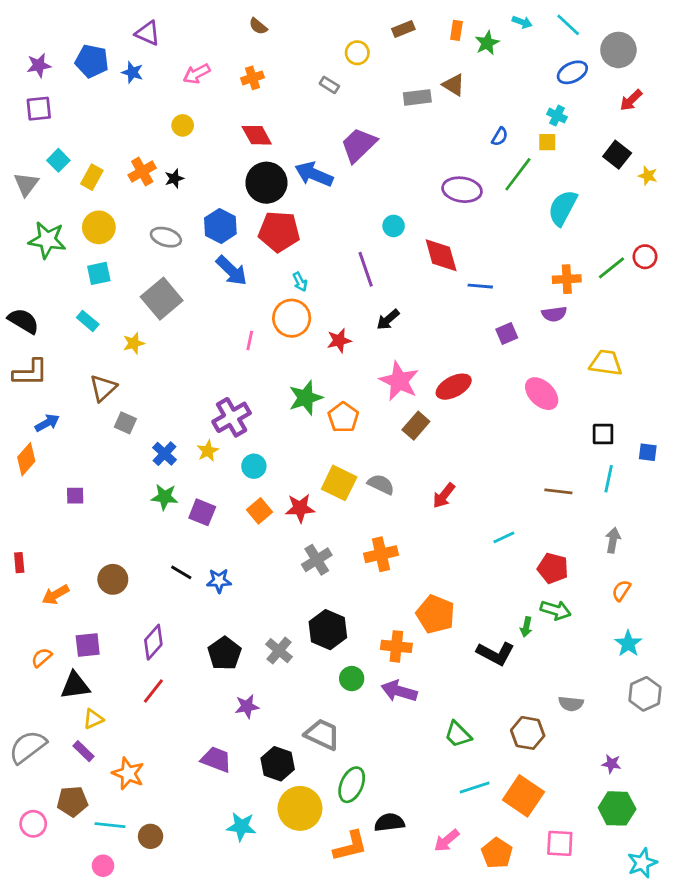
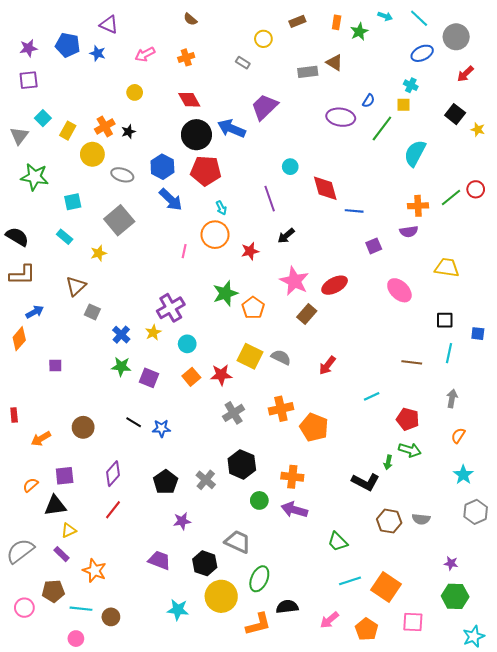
purple ellipse: (462, 190) -> (341, 117), moved
yellow circle: (99, 227) -> (92, 154), moved
orange pentagon: (435, 614) -> (314, 427), moved
brown hexagon: (528, 733) -> (389, 521), moved

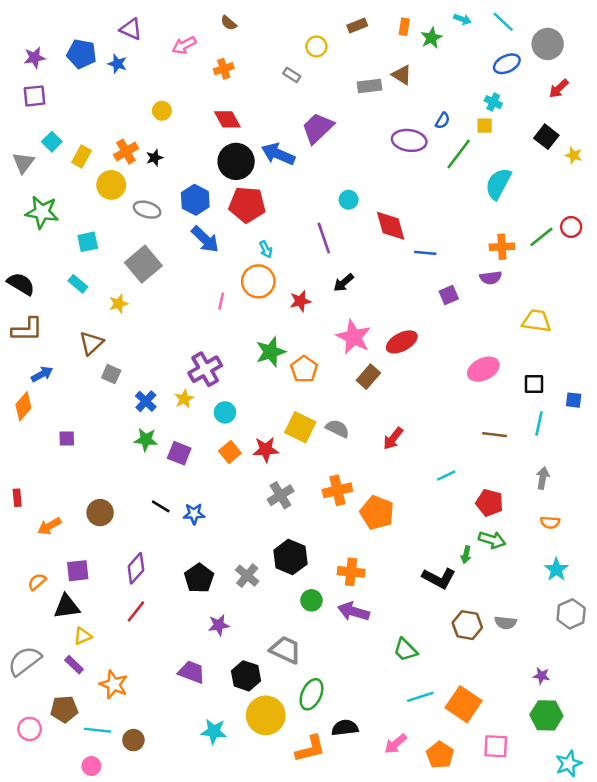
pink arrow: (145, 54) -> (184, 45), moved
pink ellipse: (399, 290) -> (483, 369), moved, turned -70
orange semicircle: (458, 436) -> (550, 522), turned -119

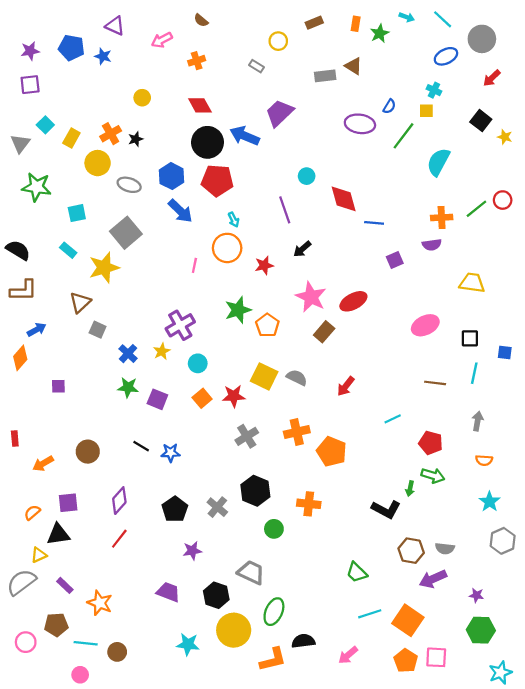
yellow star: (119, 304) -> (104, 268), size x1.8
purple arrow: (354, 611) -> (433, 579), moved, turned -40
yellow triangle: (83, 636) -> (39, 555), moved
orange pentagon: (440, 755) -> (406, 661), moved

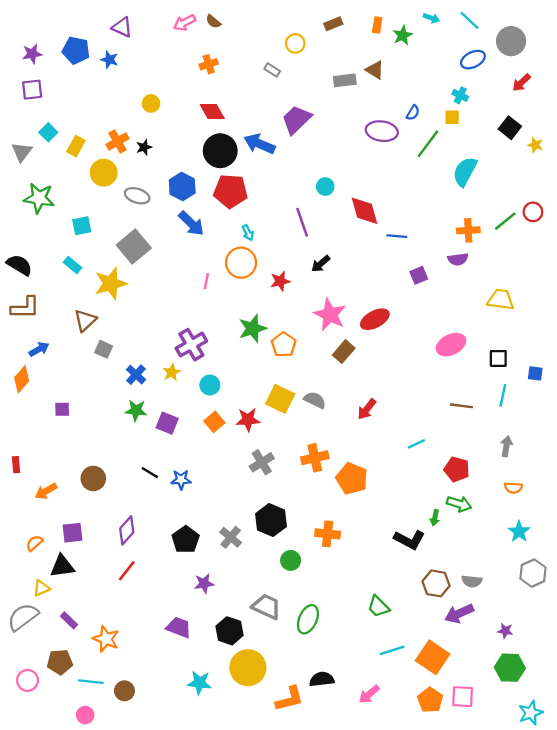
pink arrow: (162, 40) -> (184, 23), moved
green ellipse: (274, 612) -> (308, 619), moved

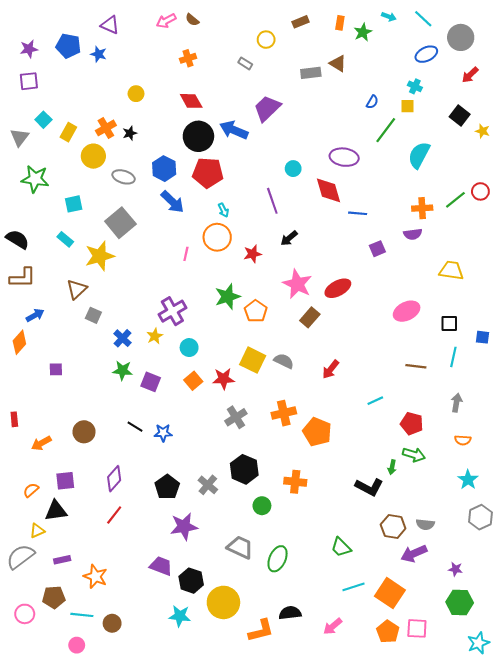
purple ellipse: (382, 131) -> (344, 157), moved
purple star: (204, 583) -> (184, 526), size x1.5
purple rectangle: (69, 620) -> (62, 560), turned -56
black hexagon: (229, 631) -> (191, 581), moved

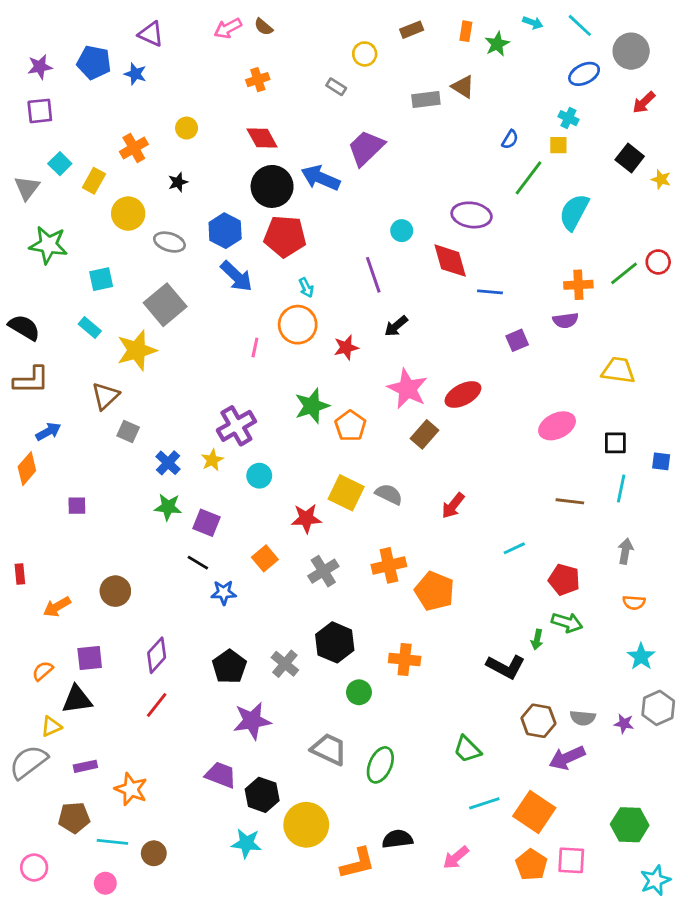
orange cross: (106, 128) -> (134, 148), moved
orange square: (193, 381) -> (265, 558), moved
black line: (135, 427) -> (198, 563), moved
purple star: (455, 569) -> (624, 724), moved
pink circle: (25, 614) -> (34, 868), moved

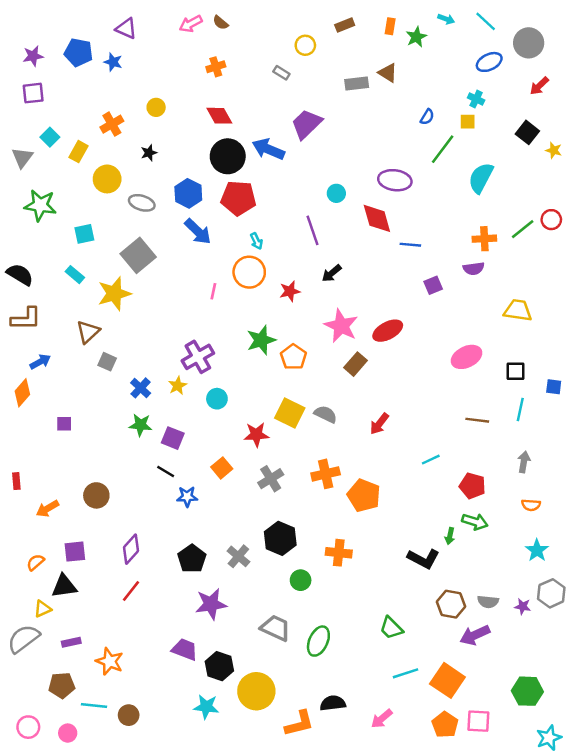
pink circle: (105, 883) -> (68, 733), moved

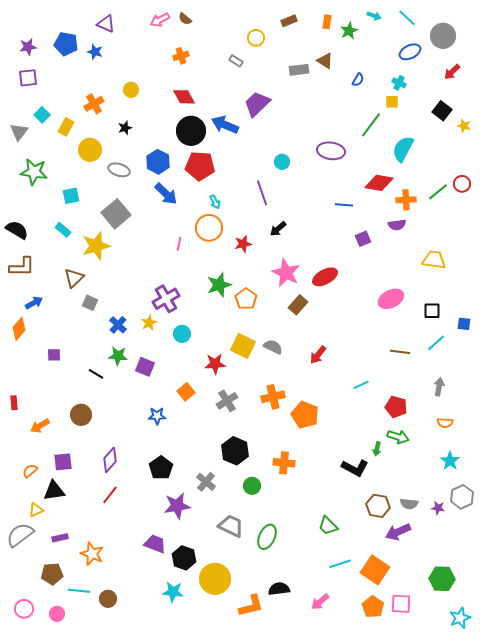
blue semicircle: (427, 117) -> (358, 80), moved
red diamond: (377, 218) -> (379, 183), moved, turned -64
cyan line: (520, 409) -> (436, 343), turned 36
black line: (166, 472) -> (96, 374), moved
gray cross: (238, 556) -> (206, 482), moved

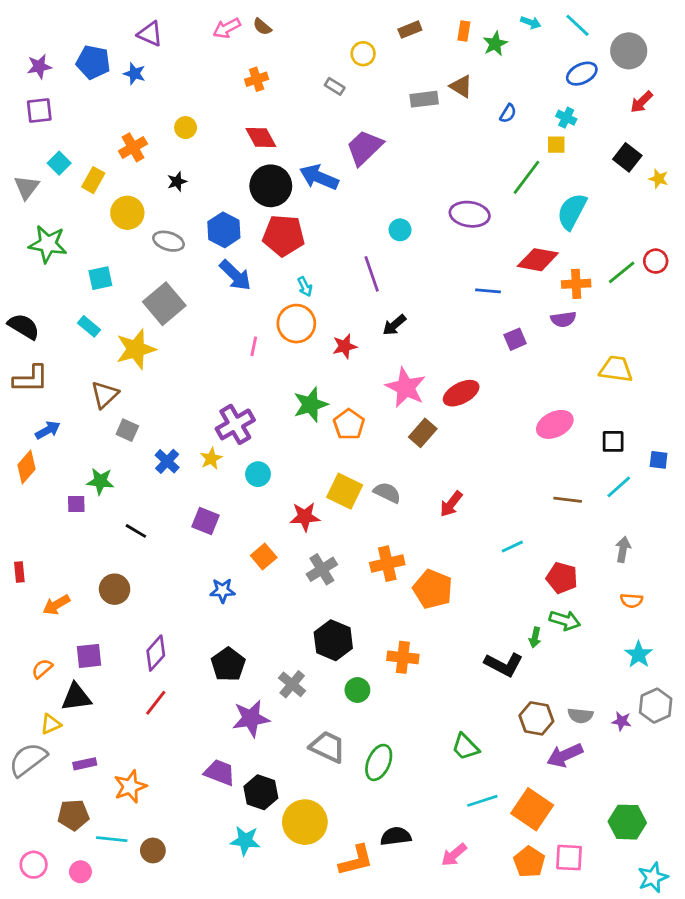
green star: (118, 356) -> (100, 481), moved
orange star: (92, 554) -> (130, 787), turned 30

